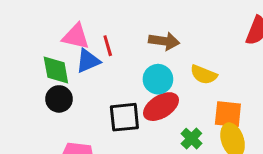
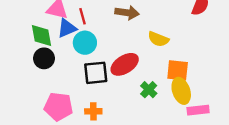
cyan circle: (158, 79) -> (85, 43), moved

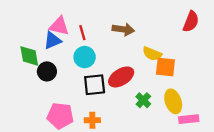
blue triangle: (67, 28) -> (52, 40), moved
green diamond: (42, 35) -> (29, 56), moved
orange square: (178, 70) -> (165, 67), moved

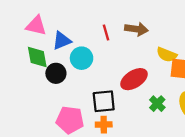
pink triangle: (59, 26) -> (36, 26), moved
red line: (82, 33) -> (106, 33), moved
cyan circle: (85, 57) -> (82, 58), moved
black square: (95, 85) -> (104, 101), moved

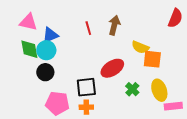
brown arrow: (136, 29) -> (114, 25), turned -84
cyan circle: (82, 58) -> (46, 50), moved
black circle: (56, 73) -> (45, 72), moved

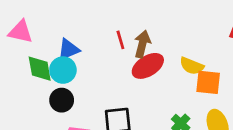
pink triangle: (28, 22) -> (21, 32), moved
brown arrow: (114, 25) -> (142, 44), moved
red ellipse: (112, 68) -> (148, 66), moved

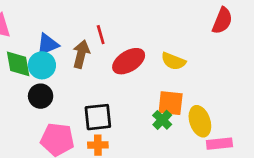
brown arrow: (142, 44) -> (81, 54), moved
orange square: (208, 82) -> (171, 103), moved

